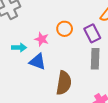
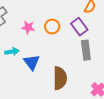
pink star: (42, 39) -> (28, 27), moved
blue triangle: (38, 62) -> (32, 62), turned 42

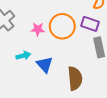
orange circle: (52, 27) -> (62, 26), size x1.6
purple rectangle: (79, 27) -> (90, 24), turned -30

